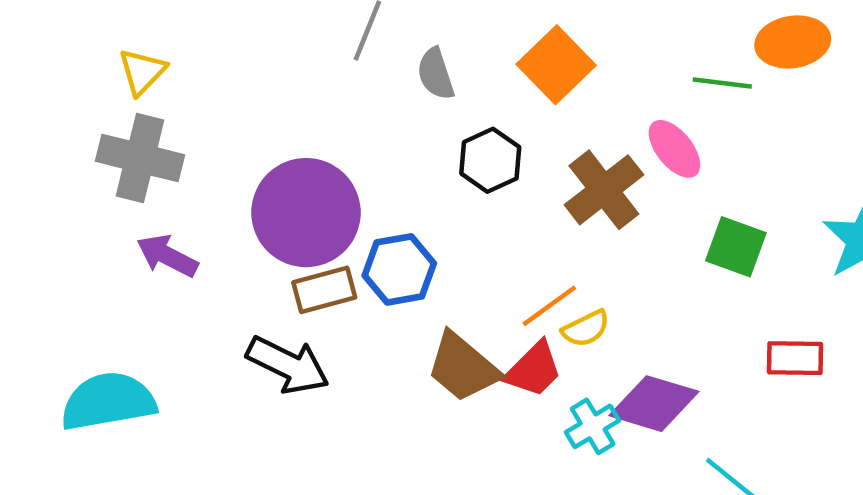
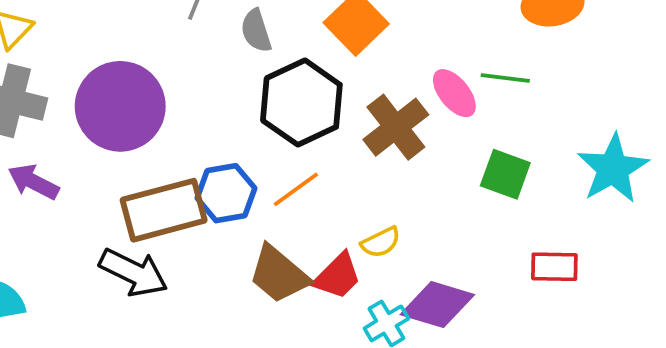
green line: (722, 83) -> (505, 78), moved
black hexagon: (490, 160) -> (301, 103), size x1.6
purple circle: (306, 213) -> (120, 106), moved
brown rectangle: (324, 290) -> (164, 210), size x1.6
orange line: (549, 306) -> (296, 189), moved

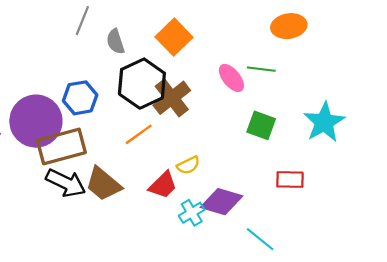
purple circle: (120, 106) -> (36, 121), moved
brown cross: (396, 127) -> (172, 98), moved
blue hexagon: (226, 193) -> (80, 98), moved
black arrow: (133, 272) -> (66, 183), moved
brown trapezoid: (279, 274) -> (103, 184), moved

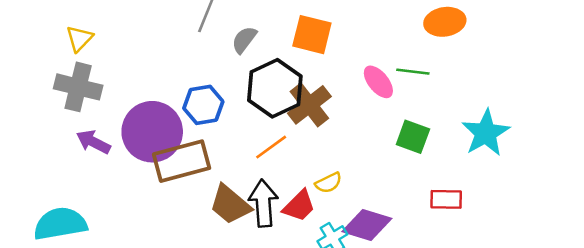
orange square: (174, 37) -> (312, 35), turned -32
gray semicircle: (115, 42) -> (244, 40), turned 55
black arrow: (66, 183) -> (263, 203), moved, turned -120

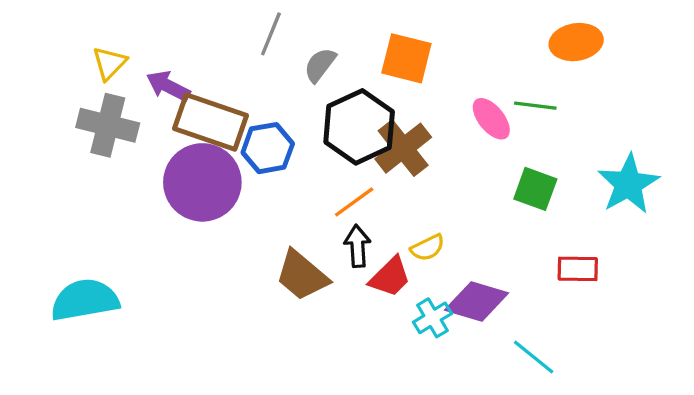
purple arrow: (93, 142) -> (168, 86), moved
brown rectangle: (182, 161) -> (211, 122), moved, turned 34
black arrow: (263, 203) -> (357, 246), moved, size x0.7

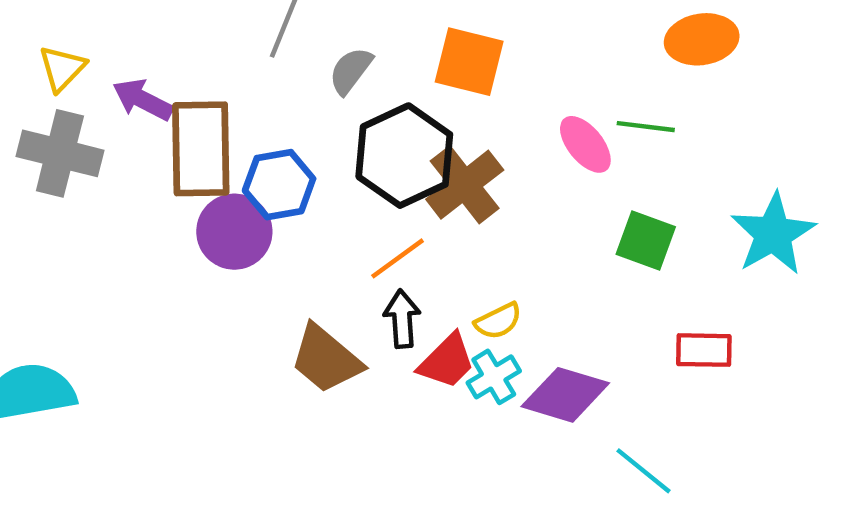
brown rectangle: (211, 122) -> (201, 149), turned 70
purple circle: (202, 182) -> (234, 232), moved, size x0.7
cyan cross: (433, 318) -> (494, 377), moved

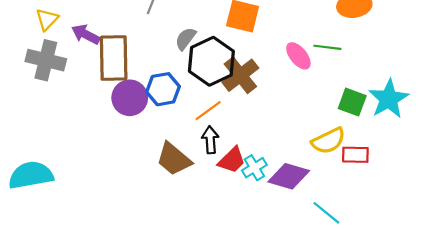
gray semicircle: (351, 71) -> (186, 39), moved
blue hexagon: (279, 185) -> (163, 89), moved
green square: (646, 241) -> (352, 102), moved
yellow semicircle: (498, 321) -> (329, 141), moved, size x1.5

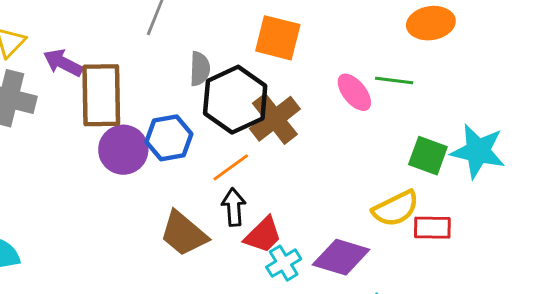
gray semicircle: (186, 39) -> (200, 69), turned 145
cyan star: (389, 99) -> (478, 151), turned -30
cyan cross: (254, 168) -> (284, 263), moved

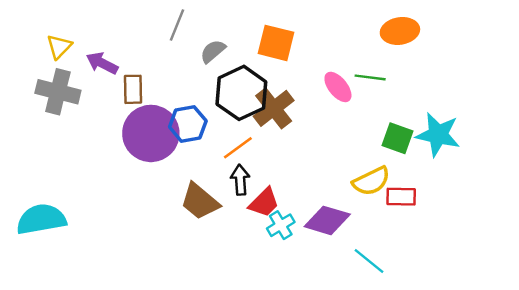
gray semicircle: (200, 69) -> (213, 51), moved, turned -132
brown rectangle: (101, 95) -> (133, 89), size x0.6
purple circle: (123, 150) -> (151, 133), size x1.4

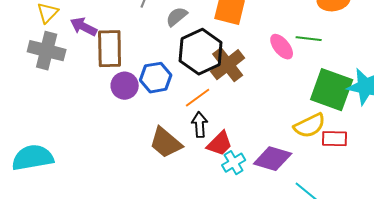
brown rectangle: (133, 89) -> (110, 49), size x1.5
purple circle: (151, 133) -> (125, 86), size x0.6
green square: (398, 138) -> (332, 90), size x1.6

